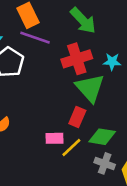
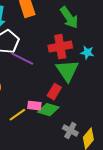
purple line: (35, 38) -> (22, 59), moved
green diamond: (102, 137) -> (48, 110), moved
yellow line: (71, 148) -> (17, 115), moved

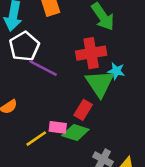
cyan star: (87, 53) -> (116, 71), moved

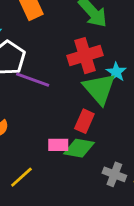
cyan star: (116, 71) -> (116, 72), turned 30
yellow line: (36, 139) -> (21, 177), moved

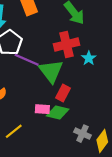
green triangle: (99, 89) -> (51, 71), moved

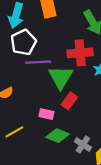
purple line: (27, 60) -> (38, 62), turned -35
green diamond: (58, 113) -> (58, 136), moved

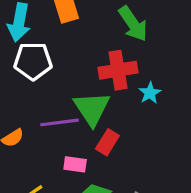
white pentagon: (23, 42) -> (33, 61), turned 30
purple line: (38, 62) -> (60, 122), moved

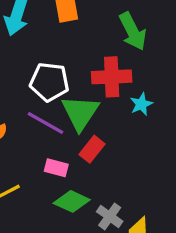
white pentagon: (33, 61) -> (49, 82), moved
purple line: (60, 122) -> (46, 123), turned 30

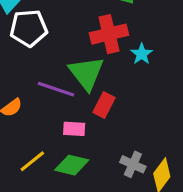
white pentagon: (49, 82) -> (29, 28), moved
green diamond: (72, 201) -> (72, 165), moved

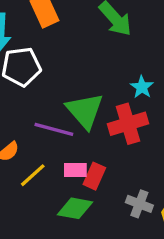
red cross: (109, 34) -> (128, 124), moved
red rectangle: (104, 105) -> (94, 176), moved
yellow line: (32, 161) -> (33, 175), moved

